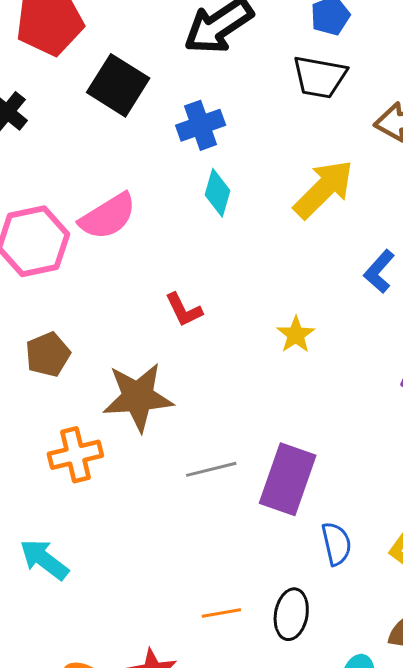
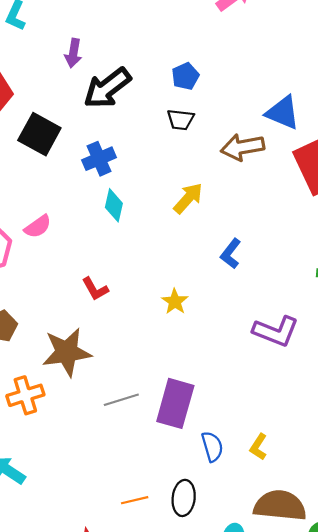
black trapezoid: (320, 77) -> (181, 120), size x0.7
yellow arrow: (324, 189) -> (188, 198), size x0.7
pink semicircle: (108, 216) -> (38, 227), size x0.7

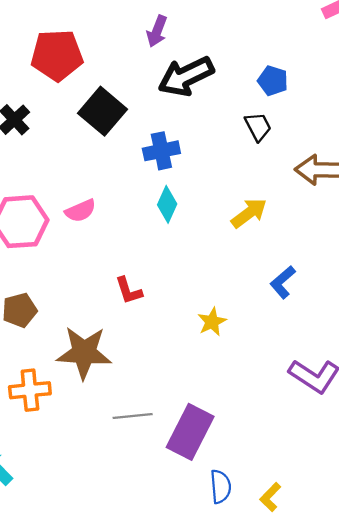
blue pentagon: (185, 76) -> (273, 81), turned 30
black trapezoid: (181, 120) -> (258, 127), turned -136

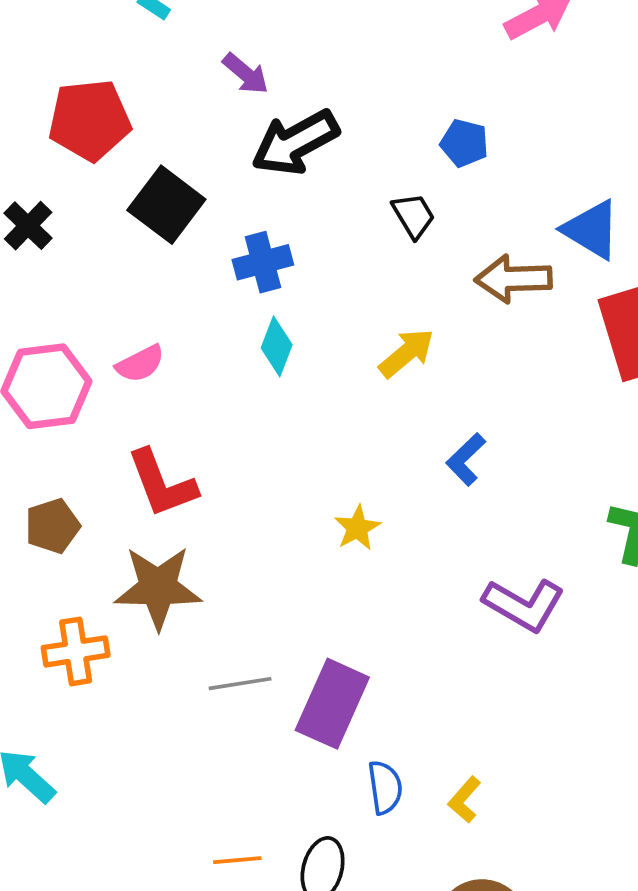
purple arrow: (157, 31) -> (246, 74), turned -68
blue pentagon: (273, 81) -> (464, 143), moved
red L-shape: (129, 291) -> (162, 484), moved, size x1.6

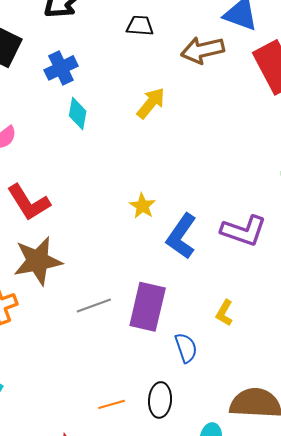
black trapezoid: (413, 216) -> (140, 26), turned -44
blue L-shape: (466, 459) -> (181, 236), moved, size x1.5
yellow L-shape: (465, 800) -> (224, 313), moved

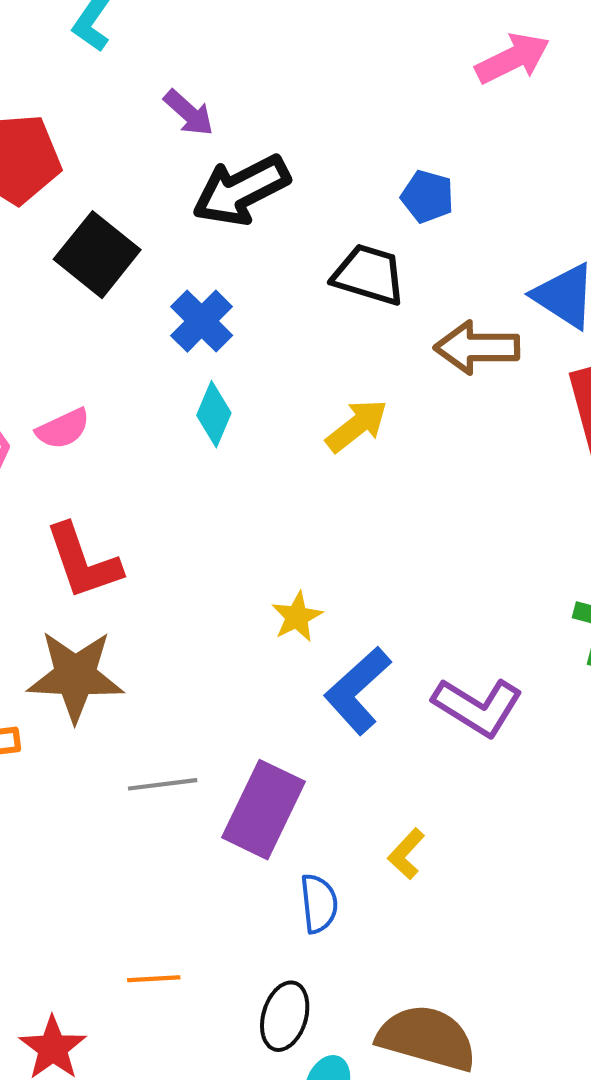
black trapezoid: (140, 26) -> (369, 275), size x1.4
blue cross: (61, 68) -> (202, 321), turned -32
black ellipse: (160, 400) -> (285, 1016), moved

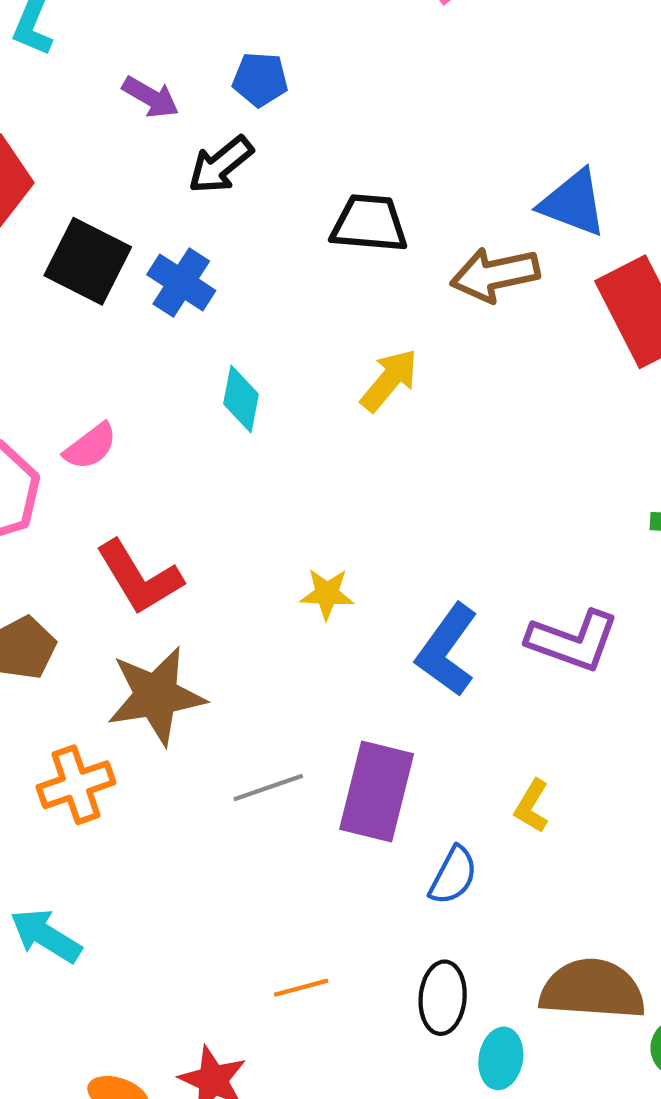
black arrow: (241, 190) -> (221, 165), size x0.7
blue pentagon: (427, 196) -> (260, 79), moved
blue cross: (202, 321) -> (181, 283), moved
yellow star: (297, 617) -> (327, 594), moved, turned -30
blue semicircle: (319, 904) -> (453, 875), turned 46

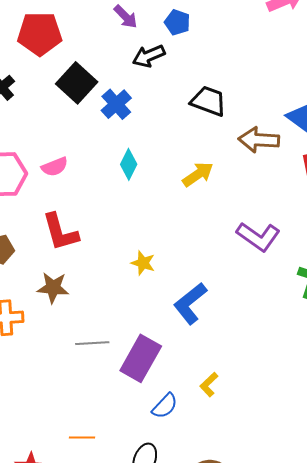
purple L-shape: (573, 641) -> (258, 237), moved
brown star: (156, 696) -> (53, 288), size x0.7

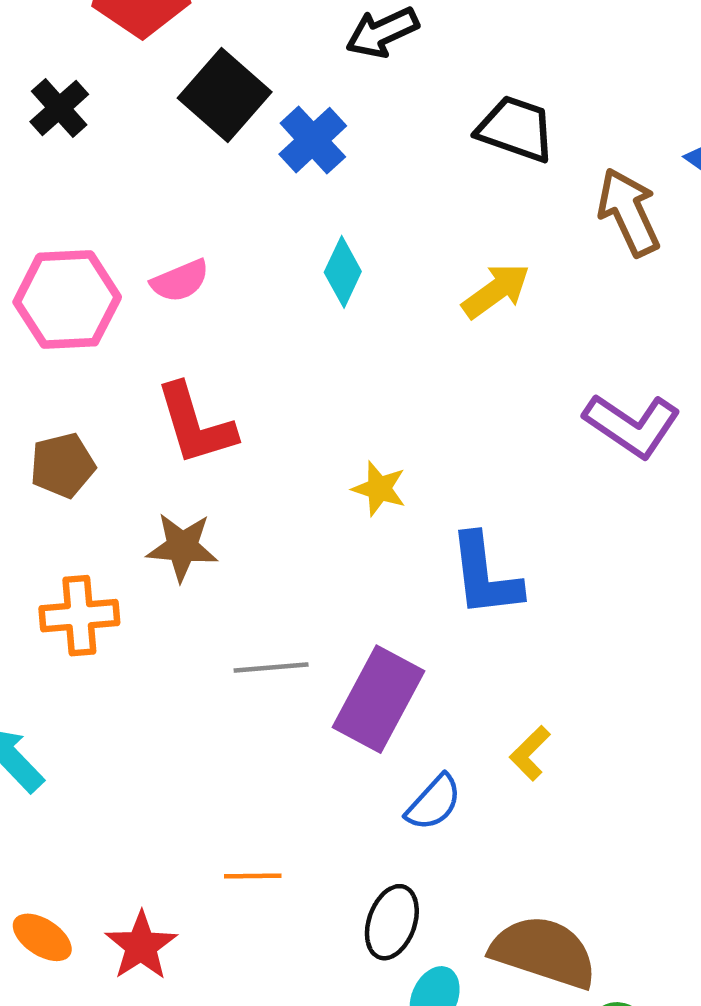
brown arrow: (259, 140) -> (629, 212), turned 63
blue L-shape: (190, 303) -> (485, 575), turned -57

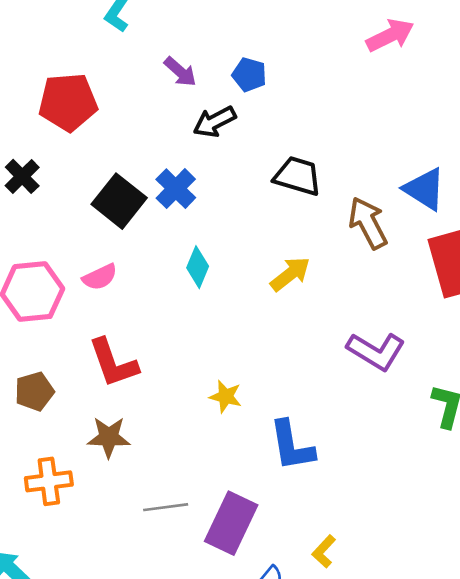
black square: (225, 95) -> (119, 201), moved

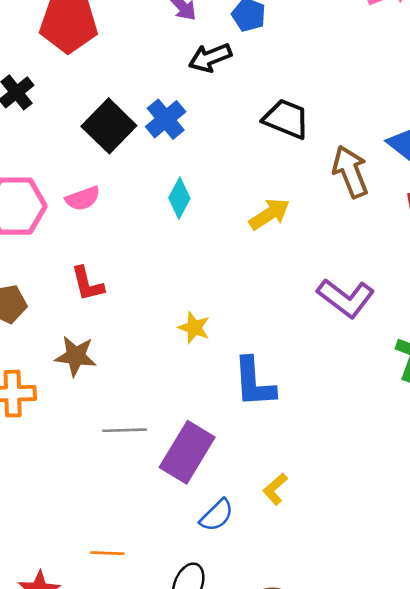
red L-shape: (113, 363) -> (87, 284), size x0.7

